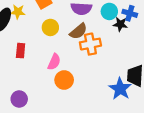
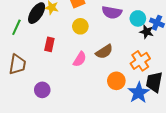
brown semicircle: (78, 31) -> (104, 52), moved
orange cross: (90, 44) -> (140, 61), moved, turned -30
orange circle: (64, 80) -> (116, 81), moved

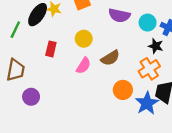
yellow circle: (80, 26) -> (84, 39), moved
black star: (147, 32) -> (156, 46), moved
purple circle: (42, 90) -> (31, 97), moved

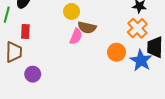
red rectangle: (51, 49) -> (25, 32), moved
brown semicircle: (110, 58) -> (87, 27), moved, turned 54

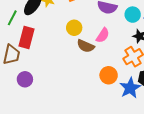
red rectangle: (25, 32) -> (26, 38), size x1.5
pink semicircle: (76, 36) -> (103, 35), moved

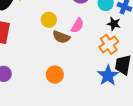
orange circle: (109, 75) -> (55, 75), moved

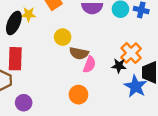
black star: (114, 24) -> (119, 66), moved
pink semicircle: (77, 25) -> (89, 65), moved

